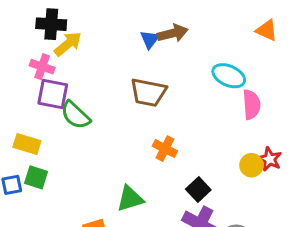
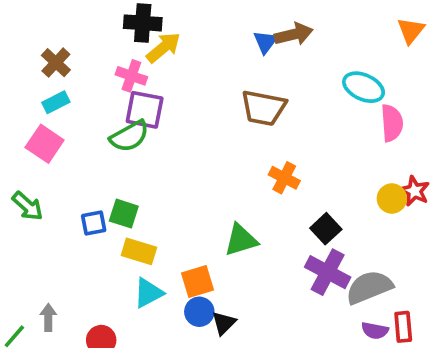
orange triangle: (267, 30) -> (411, 31), turned 45
green semicircle: (76, 115) -> (129, 136), moved, turned -72
yellow rectangle: (27, 144) -> (139, 251), moved

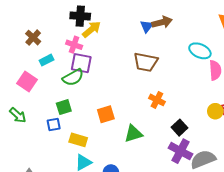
cyan rectangle: (56, 102) -> (46, 60), moved
green square: (124, 214) -> (64, 107), moved, turned -35
orange square: (197, 282) -> (106, 114), moved

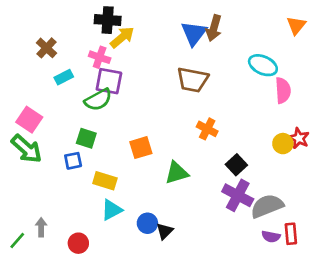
brown arrow: (162, 22) -> (214, 28), turned 120
blue triangle: (147, 26) -> (194, 33), size x1.5
pink square: (27, 82) -> (29, 120), moved
green square: (64, 107) -> (86, 138), turned 35
green arrow: (18, 115) -> (27, 149), size x1.4

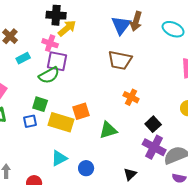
cyan ellipse: (263, 65) -> (173, 29), moved
yellow rectangle: (105, 181) -> (61, 122), moved, size x1.4
black triangle: (165, 231) -> (130, 174), moved

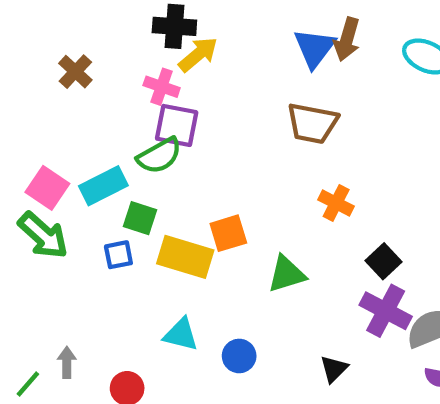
cyan rectangle: (23, 58) -> (103, 186), moved, size x1.5
cyan triangle: (59, 158) -> (181, 334), turned 42

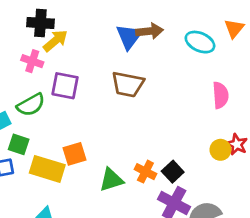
brown arrow: (347, 39) -> (150, 31), turned -112
purple square: (177, 125) -> (65, 86), moved
orange cross: (336, 203) -> (145, 172), moved

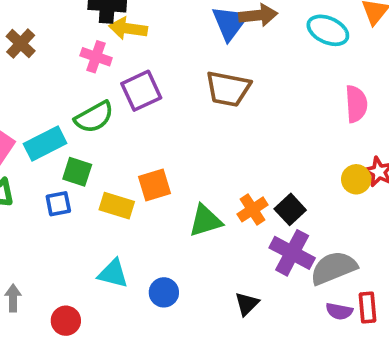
yellow arrow: (55, 41) -> (128, 28), turned -132
purple square: (65, 86) -> (141, 91), turned -36
yellow rectangle: (47, 169) -> (117, 206), size x0.7
orange cross: (145, 172) -> (252, 209), turned 30

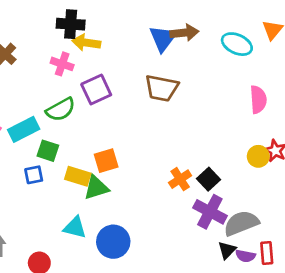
green triangle: (205, 221) -> (96, 188), moved
blue circle: (164, 292) -> (113, 242), size x1.5
black triangle: (247, 304) -> (227, 250), moved

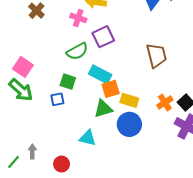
brown trapezoid: (162, 88) -> (156, 55), moved, turned -115
cyan rectangle: (24, 129) -> (100, 74), moved, turned 55
yellow rectangle: (78, 176) -> (129, 100), moved
blue circle: (113, 242) -> (129, 124), moved

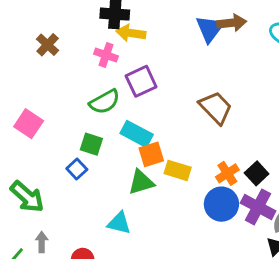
brown trapezoid: (156, 55) -> (216, 108), turned -30
green arrow: (21, 90) -> (27, 197), moved
blue square: (57, 99) -> (77, 169), turned -32
blue circle: (129, 124) -> (221, 204), moved

